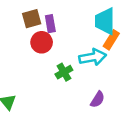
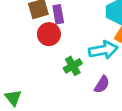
purple semicircle: (98, 99) -> (102, 84), moved

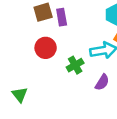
red circle: (49, 34) -> (46, 48), moved

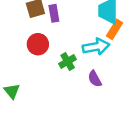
purple semicircle: (102, 82) -> (95, 79), turned 119

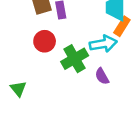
green cross: (68, 61) -> (75, 59), size x1.5

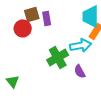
red circle: (45, 41) -> (23, 28), moved

